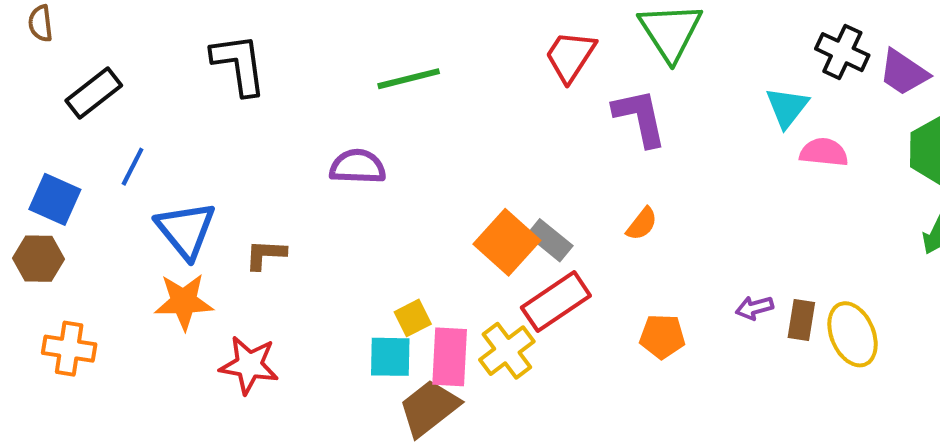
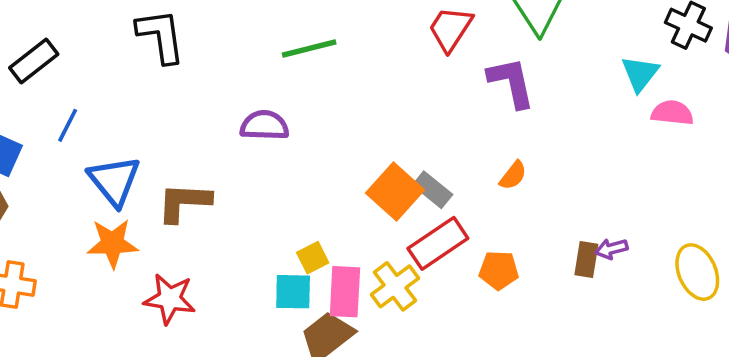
brown L-shape: (266, 255) -> (184, 202), size x1.5
brown rectangle: (801, 320) -> (586, 260), moved
orange pentagon: (662, 336) -> (499, 270), moved

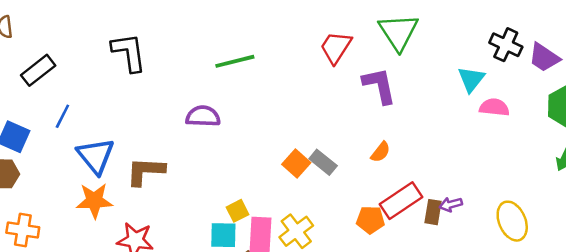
orange square: (395, 192) -> (296, 164), size x0.7
red rectangle: (438, 243) -> (401, 201), moved

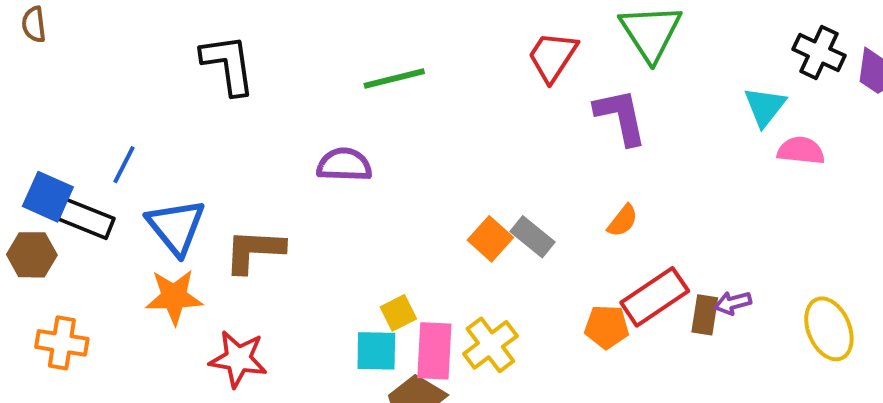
black rectangle: (38, 70) -> (86, 219), moved, turned 60

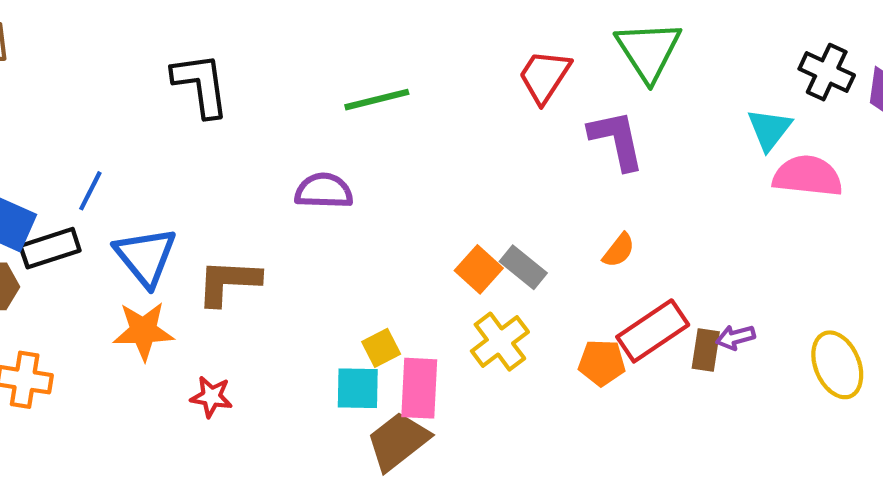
pink semicircle: (801, 151) -> (808, 176), size x1.4
black rectangle: (86, 219) -> (50, 248), turned -40
yellow cross: (490, 345) -> (500, 342), moved
red star: (238, 359) -> (211, 397), size x0.7

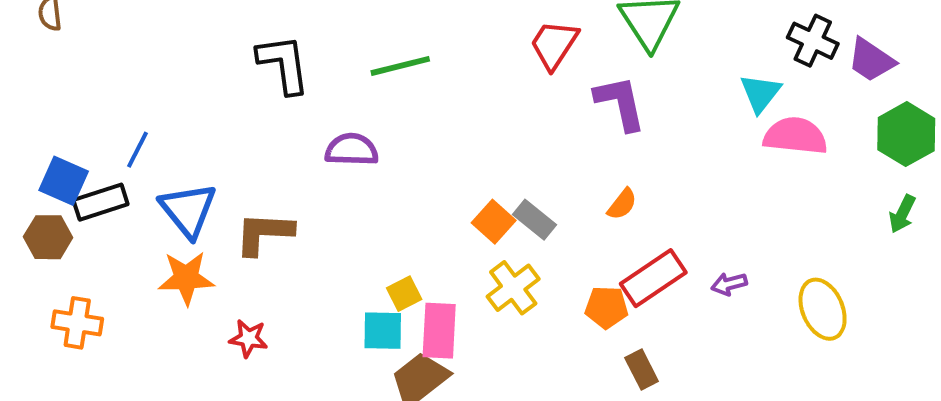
black L-shape: (201, 85) -> (283, 64), moved
brown rectangle: (706, 350) -> (642, 370), moved, turned -36

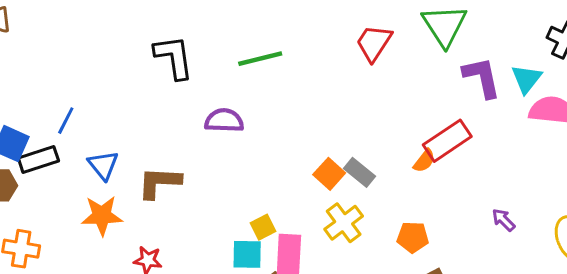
purple L-shape: (620, 103) -> (482, 77), moved
blue triangle: (188, 210) -> (103, 165), size x0.7
red rectangle: (653, 278) -> (447, 141), moved
purple arrow: (729, 284) -> (503, 220), turned 60

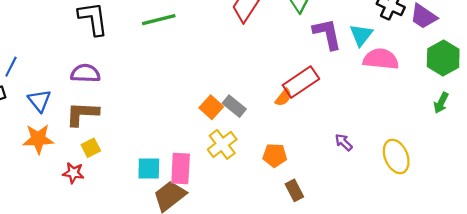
purple semicircle: (224, 121) -> (85, 73), moved
yellow square: (263, 227) -> (91, 148), moved

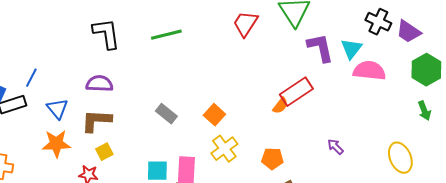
green arrow: (441, 103) -> (424, 111), turned -48
gray rectangle: (234, 106) -> (166, 114), moved
yellow ellipse: (396, 156) -> (400, 158), moved

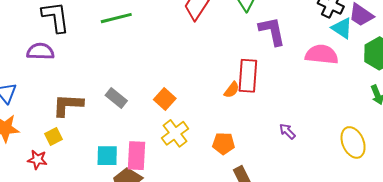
cyan triangle: (351, 49) -> (342, 28), moved, turned -35
purple semicircle: (99, 84) -> (40, 51), moved
red rectangle: (296, 92) -> (248, 76), turned -52
brown L-shape: (96, 121) -> (68, 105), moved

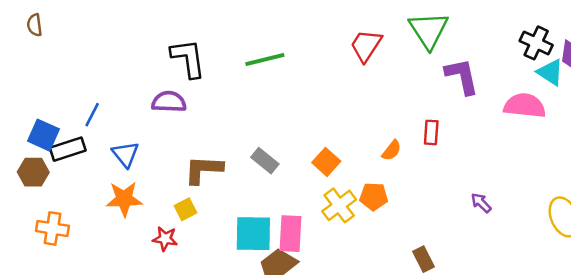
red rectangle: (248, 76) -> (431, 132), size x0.6
orange semicircle: (232, 90) -> (392, 150), moved
orange pentagon: (224, 143) -> (374, 196), moved
cyan square: (107, 156) -> (253, 234), size x1.4

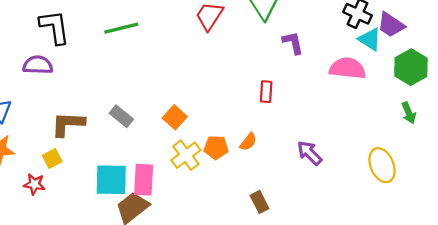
purple L-shape: (462, 76) -> (293, 43), size x0.7
orange semicircle: (392, 150) -> (248, 142), moved
purple arrow: (481, 203) -> (310, 153), size x1.4

